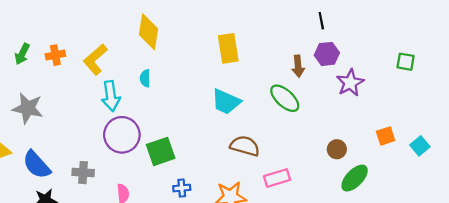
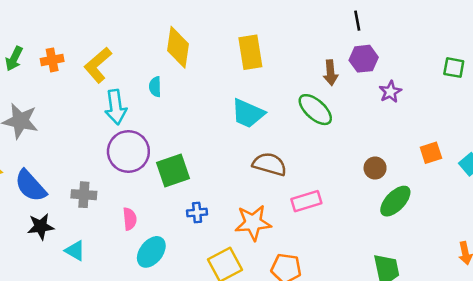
yellow diamond: (148, 32) -> (178, 47), moved
purple star: (350, 83) -> (390, 92), size x0.7

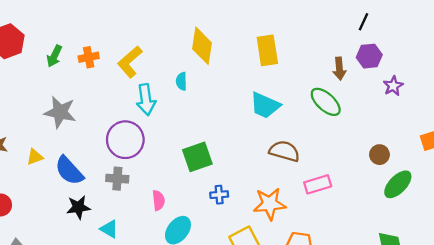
black line: (357, 21) -> (363, 22), turned 36
purple circle: (128, 151) -> (125, 140), moved

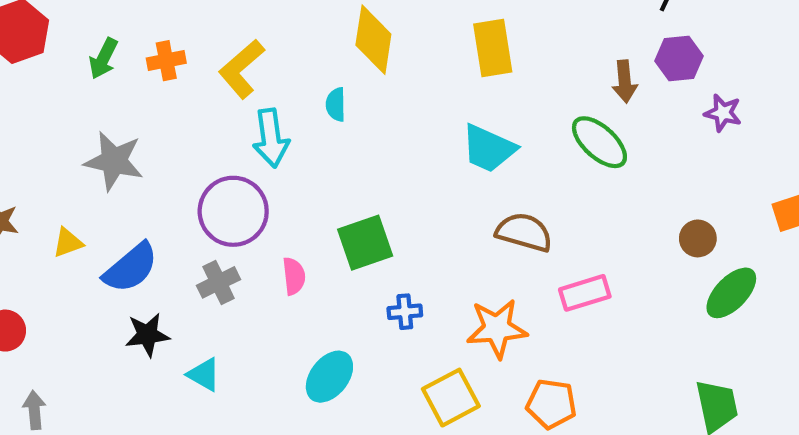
purple star: (393, 86) -> (723, 113), turned -30
blue semicircle: (69, 171) -> (131, 268), turned -88
gray cross: (117, 179) -> (219, 282), turned -30
pink semicircle: (159, 200) -> (294, 276), moved

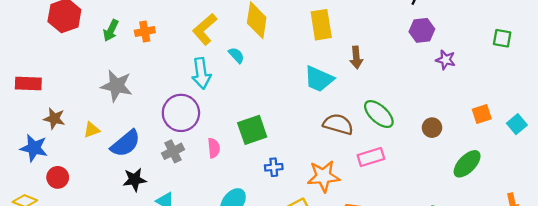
yellow L-shape: (242, 69) -> (205, 29), moved
brown arrow: (625, 81) -> (356, 58), moved
cyan semicircle: (336, 105) -> (236, 55), turned 138
green ellipse: (599, 142) -> (379, 114), moved
green ellipse: (731, 293) -> (467, 164), moved

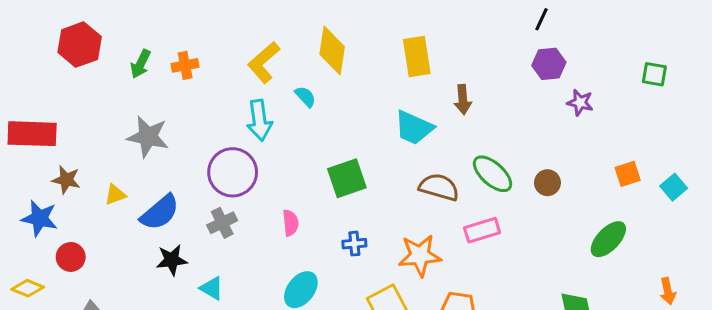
red rectangle: (28, 84) -> (32, 134), size x1.4
brown circle: (432, 128) -> (547, 183), moved
green square: (252, 130) -> (347, 178), moved
pink semicircle: (214, 148) -> (291, 223), moved

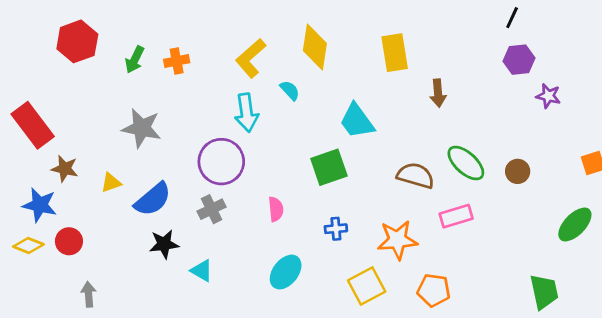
cyan trapezoid: (414, 128) -> (357, 121), moved, turned 30
red rectangle: (32, 134) -> (33, 125), turned 51
yellow diamond: (28, 288) -> (28, 245), moved

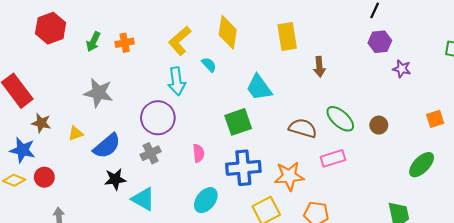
blue cross: (336, 229) -> (243, 168), size x2.0
cyan triangle: (202, 271) -> (143, 199), size x1.4

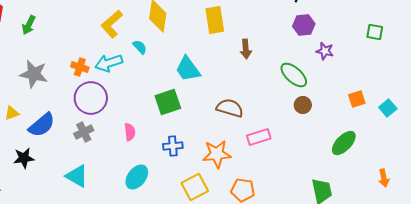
orange cross: (125, 43) -> (80, 67), moved, turned 30
cyan arrow: (177, 81) -> (109, 63), turned 80
green ellipse: (340, 119) -> (294, 75), moved
blue cross: (243, 168) -> (173, 146), size x0.6
black star: (115, 179) -> (24, 158), moved

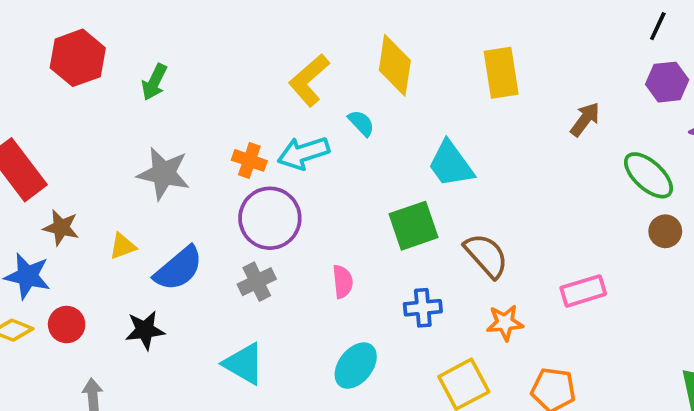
brown arrow: (246, 49) -> (585, 119), moved, turned -138
brown semicircle: (230, 108) -> (486, 256), moved, turned 32
orange star: (217, 154) -> (505, 323), size x0.7

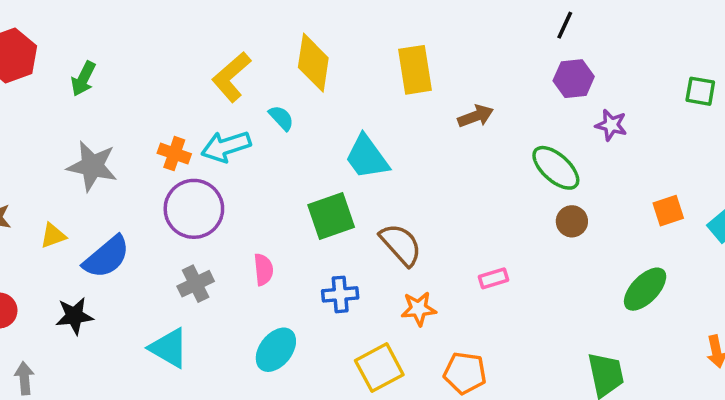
brown arrow: (585, 119) -> (476, 116), moved, turned 32
gray cross: (257, 282) -> (196, 284), moved
pink rectangle: (583, 291) -> (493, 278), size x0.7

